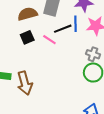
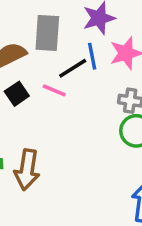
brown arrow: (25, 83) -> (27, 170), turned 35

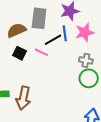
black square: (17, 94) -> (19, 53), turned -32

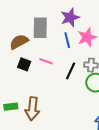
black line: (53, 40) -> (71, 71), moved, turned -30

